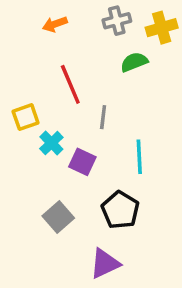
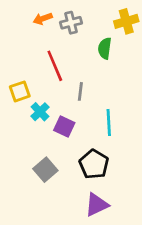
gray cross: (117, 21) -> (71, 23), moved
green semicircle: (134, 62) -> (105, 48), turned -60
purple triangle: (105, 264) -> (97, 205), moved

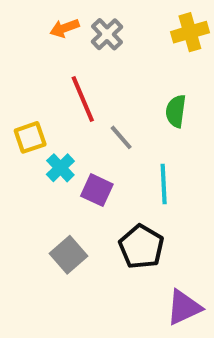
gray cross: (71, 23) -> (107, 34), turned -30
green semicircle: (105, 48) -> (176, 111), moved
gray line: (80, 91) -> (121, 137), turned -48
purple triangle: (97, 205) -> (184, 307), moved

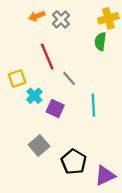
green semicircle: (176, 111) -> (100, 41), moved
black pentagon: (141, 247) -> (74, 162), moved

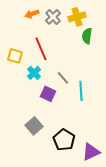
yellow cross: (108, 18) -> (77, 17), moved
yellow square: (17, 78) -> (15, 56), moved, turned 35
gray line: (69, 78) -> (63, 78), moved
cyan cross: (34, 96) -> (34, 73), moved

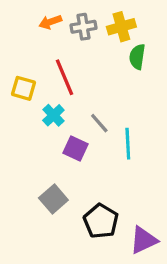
gray cross: (53, 17) -> (84, 27), turned 35

